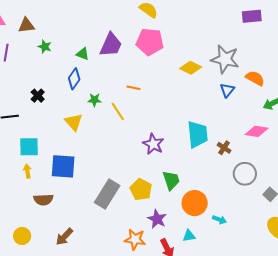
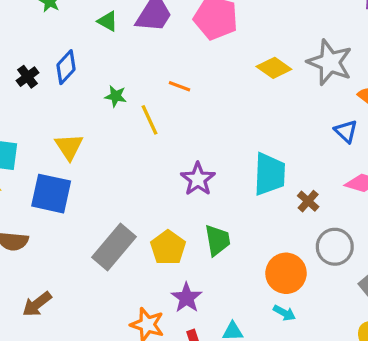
blue diamond: (74, 79) -> (66, 67), moved
blue triangle: (227, 90) -> (346, 131), moved, turned -35
yellow triangle: (74, 122) -> (69, 147), moved
orange circle: (195, 203) -> (286, 273), moved

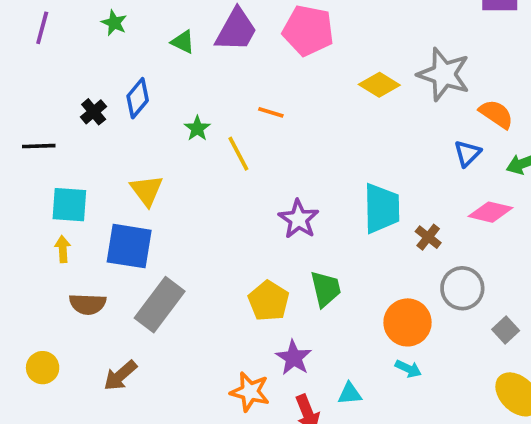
green star: (116, 96) -> (197, 129), turned 30
blue triangle: (346, 131) -> (467, 153), turned 35
gray rectangle: (114, 247) -> (160, 305), moved

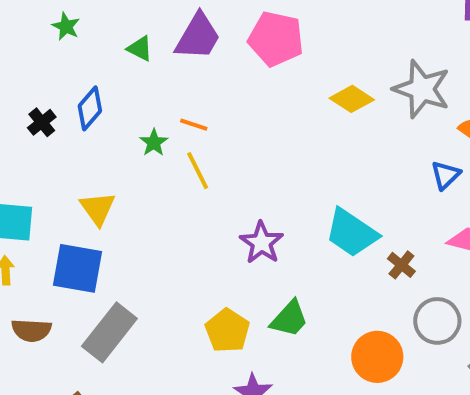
orange line: (271, 112) -> (194, 125), moved
cyan trapezoid: (382, 208) -> (351, 233), turned 124
green trapezoid: (326, 289) -> (289, 319), turned 54

